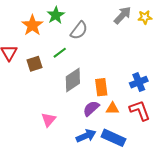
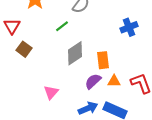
brown square: (34, 64) -> (24, 49), moved, turned -35
blue cross: (139, 82) -> (129, 27), moved

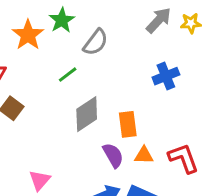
purple semicircle: (93, 81) -> (113, 155), turned 102
pink triangle: (51, 92) -> (40, 180), moved

